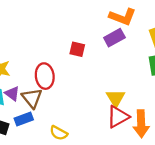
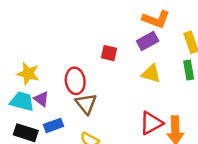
brown triangle: (32, 98) -> (86, 104), moved
yellow triangle: (116, 98) -> (151, 74), moved, turned -42

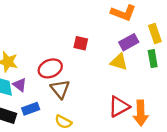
purple rectangle: (148, 41) -> (129, 42), moved
red ellipse: (75, 81) -> (50, 68), turned 75

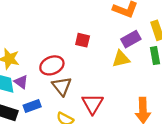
yellow triangle: (119, 62) -> (121, 59), turned -30
red triangle: (119, 107) -> (92, 104), moved, turned -30

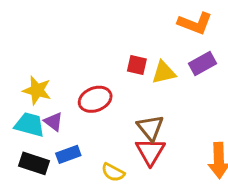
yellow triangle: (121, 59) -> (164, 72), moved
brown triangle: (62, 86) -> (150, 128), moved

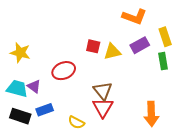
yellow star: (37, 90) -> (20, 53), moved

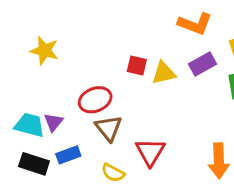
yellow star: (20, 53) -> (44, 51), moved
purple triangle: (34, 86) -> (53, 122), turned 32
brown triangle: (103, 91) -> (109, 128), moved

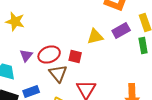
red square: (137, 65) -> (75, 56), moved
purple triangle: (53, 122) -> (26, 56), moved

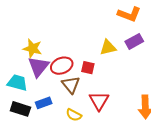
yellow star: (15, 22) -> (32, 48), moved
purple triangle: (26, 56) -> (39, 67), size x1.6

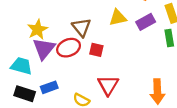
yellow triangle: (108, 47) -> (118, 18), moved
yellow star: (32, 48) -> (37, 29), turned 30
brown triangle: (71, 85) -> (81, 27), moved

